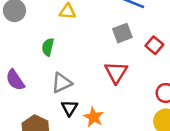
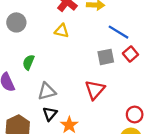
red square: (154, 45) -> (130, 54), moved
green semicircle: (48, 47) -> (28, 62), moved

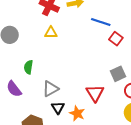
gray square: (106, 57) -> (118, 74), moved
red triangle: (95, 90) -> (95, 93), moved

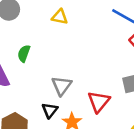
gray triangle: (51, 89) -> (62, 86), moved, turned -36

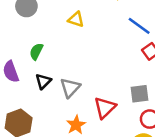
black triangle: (50, 110) -> (43, 81), moved

